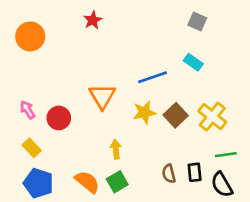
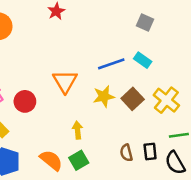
gray square: (197, 21) -> (145, 23), moved
cyan rectangle: (193, 62) -> (143, 60), moved

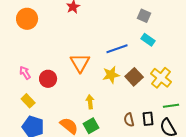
cyan rectangle: (143, 60) -> (148, 40), moved

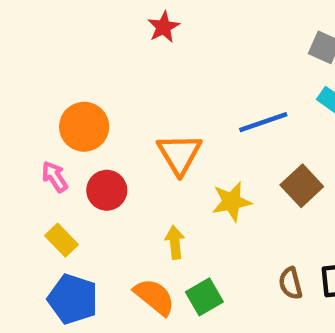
orange circle: (27, 19) -> (84, 127), moved
yellow star: (111, 75) -> (232, 202), moved
yellow arrow: (90, 102) -> (175, 242), moved

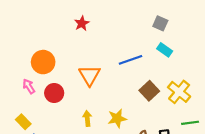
red star: (163, 27) -> (82, 23), moved
yellow star: (232, 202) -> (117, 118), moved
yellow rectangle: (61, 240) -> (23, 122), moved

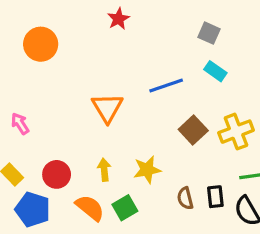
red star: (82, 23) -> (118, 19), moved
orange circle: (43, 62) -> (41, 44), moved
yellow cross: (179, 92) -> (236, 132), turned 30
red circle: (54, 93) -> (57, 174), moved

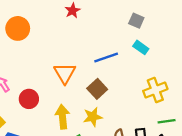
brown square: (193, 130) -> (97, 89), moved
yellow arrow: (104, 170) -> (62, 117), size x1.5
red circle: (57, 174) -> (29, 99), moved

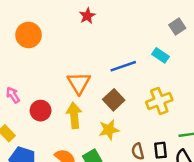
gray square: (136, 21) -> (177, 27), moved, turned 32
yellow cross: (155, 90) -> (159, 101), moved
yellow arrow: (62, 117) -> (74, 115), moved

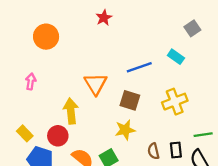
pink arrow: (13, 95) -> (31, 81), moved, turned 42
brown square: (114, 100) -> (130, 100), turned -30
red circle: (41, 111) -> (58, 136), moved
yellow arrow: (74, 115) -> (71, 111), moved

